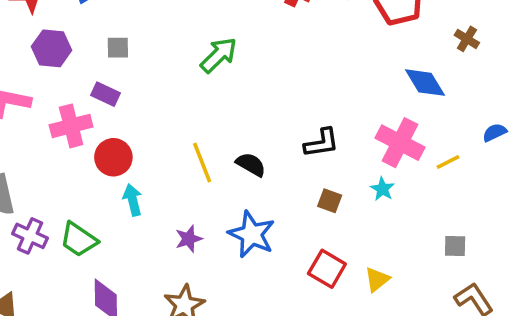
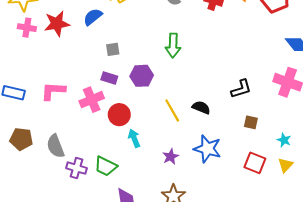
purple hexagon: (52, 48) -> (142, 76), moved
green arrow: (219, 55) -> (173, 45), turned 145
cyan star: (382, 189) -> (284, 140), moved

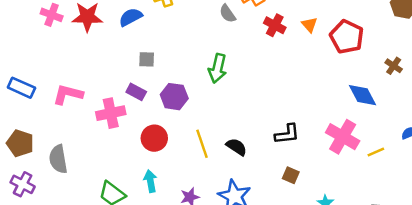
red circle: (119, 115) -> (154, 138), moved
cyan arrow: (134, 138) -> (150, 181), moved
purple cross: (76, 168) -> (23, 184), moved

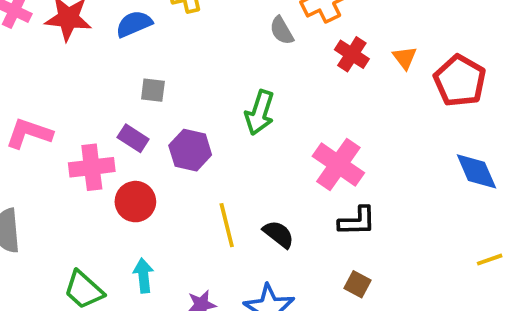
pink cross: (343, 137) -> (338, 164), moved
red circle: (154, 138) -> (135, 202), moved

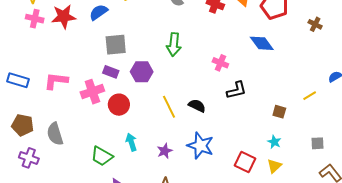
gray square: (153, 90) -> (116, 45), size x1.6
pink cross: (338, 164) -> (220, 63), size x0.6
blue diamond: (476, 171) -> (262, 43), moved
brown square: (358, 284) -> (279, 112), moved

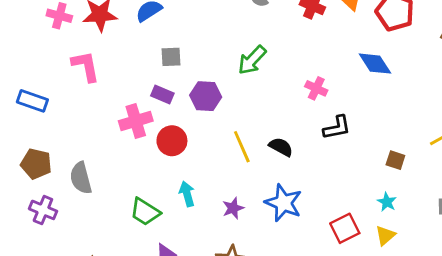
gray square: (116, 45) -> (171, 57), size x0.7
green arrow: (174, 45) -> (252, 60), turned 35
pink L-shape: (56, 81) -> (86, 66), moved, turned 70
red square: (245, 162) -> (345, 228), turned 35

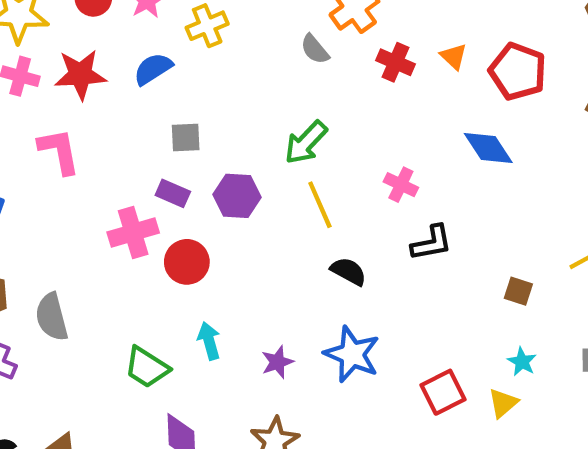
yellow line: (242, 147) -> (320, 205), moved
cyan star: (387, 202) -> (522, 362), moved

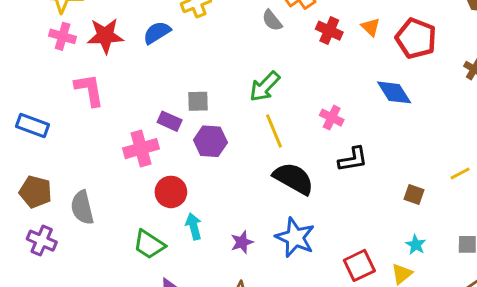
gray square: (186, 137) -> (198, 101), moved
purple hexagon: (237, 196) -> (210, 141), moved
red circle: (187, 262) -> (171, 192), moved
black semicircle: (348, 271) -> (294, 179), size x1.6

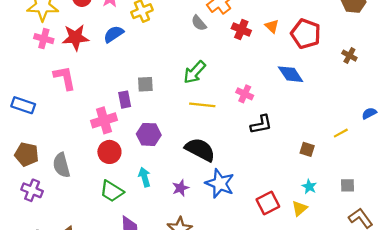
purple rectangle: (170, 121) -> (125, 100), turned 56
yellow line: (274, 131) -> (202, 105), turned -60
purple hexagon: (210, 141) -> (149, 134), moved
black semicircle: (294, 179) -> (200, 150), moved
red circle: (171, 192) -> (109, 152), moved

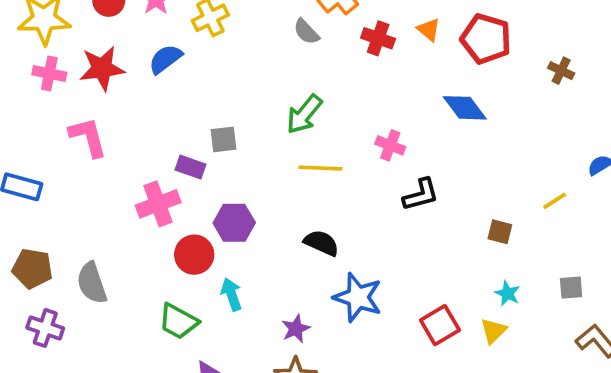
purple rectangle: (125, 100) -> (191, 167), turned -56
black semicircle: (200, 150) -> (321, 243), size x0.7
red circle: (109, 152) -> (194, 255), moved
purple star: (180, 188) -> (296, 329), moved

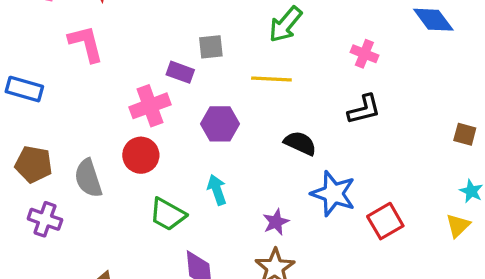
yellow line: (320, 168) -> (271, 79), moved
black L-shape: (421, 195) -> (364, 109), moved
red circle: (194, 255) -> (141, 155), moved
red square: (440, 325) -> (385, 221), moved

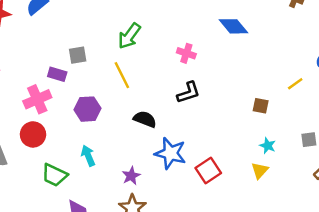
yellow line: (271, 79) -> (122, 75), turned 64

